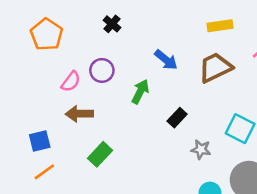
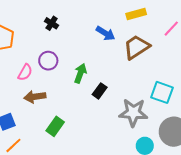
blue arrow: (166, 60) -> (105, 33), moved
black rectangle: (177, 118) -> (100, 91), moved
gray star: (201, 149) -> (133, 113), size x1.8

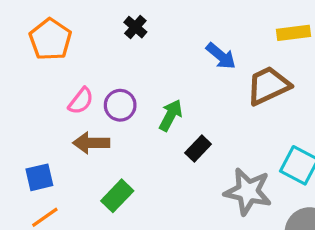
yellow rectangle: (136, 14) -> (293, 33), moved
purple circle: (48, 61) -> (120, 105), moved

